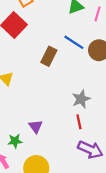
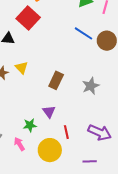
brown rectangle: (49, 56) -> (56, 80), moved
red line: (79, 122) -> (66, 132), moved

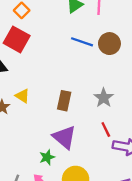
purple triangle: (49, 112) -> (64, 137), size x1.6
red line: (66, 132) -> (106, 130), moved

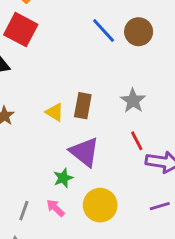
blue line: (82, 42) -> (104, 30), turned 30
yellow triangle: (22, 96) -> (55, 112), moved

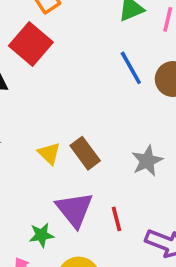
brown rectangle: (83, 106) -> (85, 153), turned -60
red line: (137, 141) -> (117, 219), moved

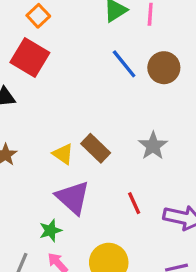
purple triangle: (74, 210) -> (73, 198), moved
green star: (41, 235) -> (50, 230), moved

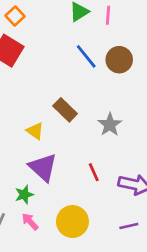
brown rectangle: (96, 148) -> (65, 110), moved

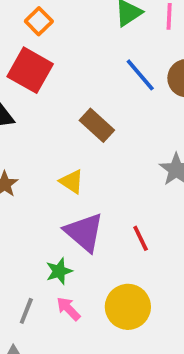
brown rectangle: (65, 110) -> (97, 125), moved
red line: (94, 172) -> (141, 238), moved

